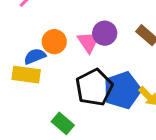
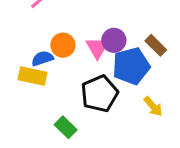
blue pentagon: (122, 90) -> (131, 66), moved

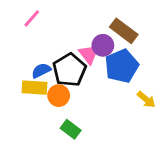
orange circle: (63, 45) -> (59, 96), moved
brown rectangle: (156, 45) -> (124, 31), moved, size x1.4
black pentagon: (100, 94) -> (69, 70), moved

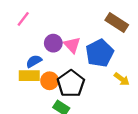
brown rectangle: (124, 31) -> (117, 22), moved
purple circle: (103, 45) -> (53, 43), moved
black pentagon: (69, 70) -> (71, 84), moved

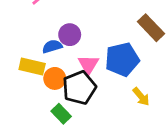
pink triangle: (72, 45) -> (88, 65), moved
blue semicircle: (34, 61) -> (52, 46), moved

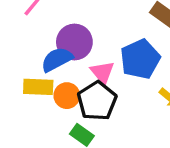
purple circle: (70, 35) -> (74, 42), size x1.4
blue semicircle: (52, 46) -> (57, 59), size x1.4

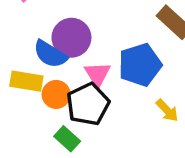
blue semicircle: (57, 59) -> (50, 54), turned -128

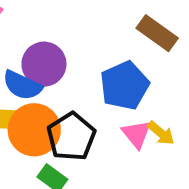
pink triangle: (98, 74) -> (136, 134), moved
orange circle: (56, 94) -> (34, 130), size x1.6

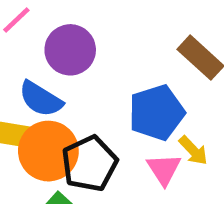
purple circle: (44, 64) -> (70, 50), moved
yellow arrow: (161, 133) -> (193, 150), moved

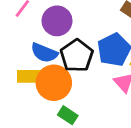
black pentagon: (90, 164) -> (77, 56), moved

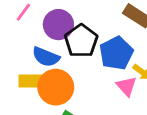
black pentagon: (77, 56) -> (81, 41), moved

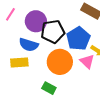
black pentagon: (81, 41) -> (53, 32), turned 30
orange circle: (56, 87) -> (60, 62), moved

